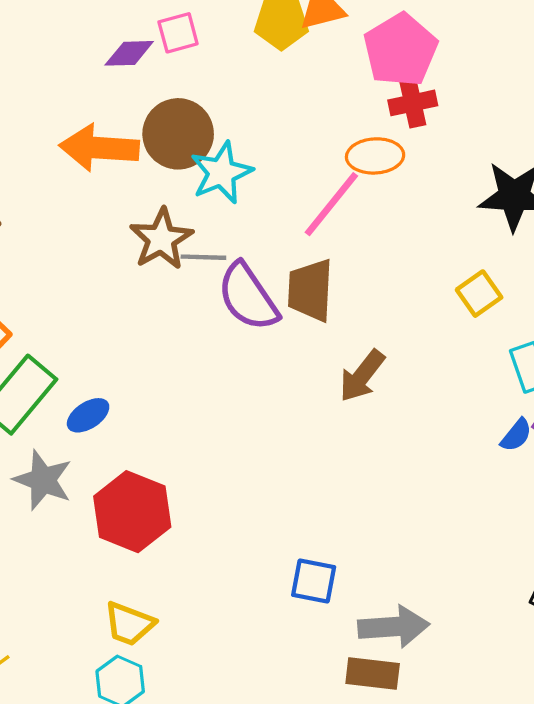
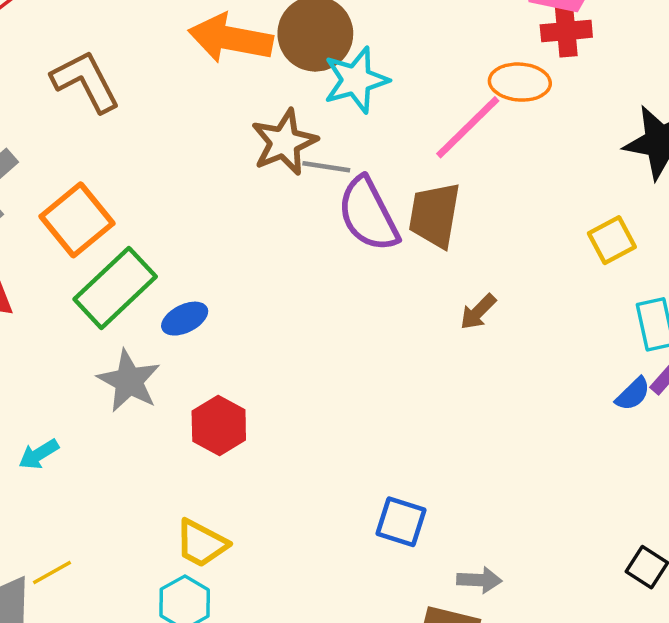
brown arrow: (362, 376) -> (478, 312), size x0.7
red hexagon: (132, 512) -> (219, 426), size x0.7
gray arrow: (394, 627) -> (479, 580), size x0.6

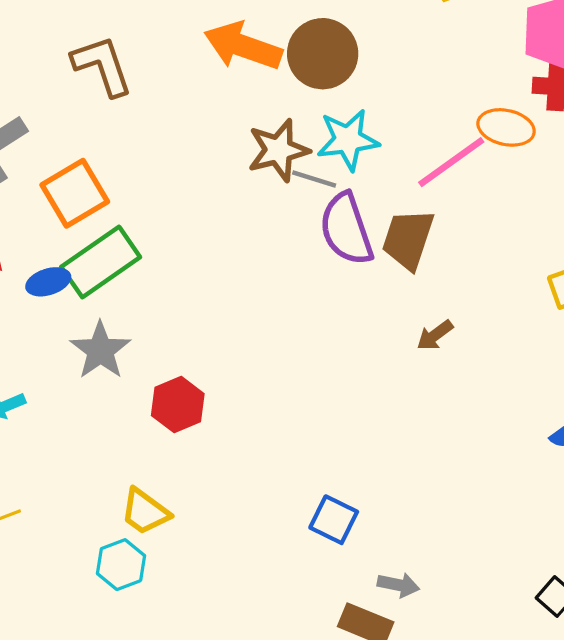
cyan star: (356, 80) -> (348, 140), moved
blue ellipse: (185, 319) -> (48, 282), moved

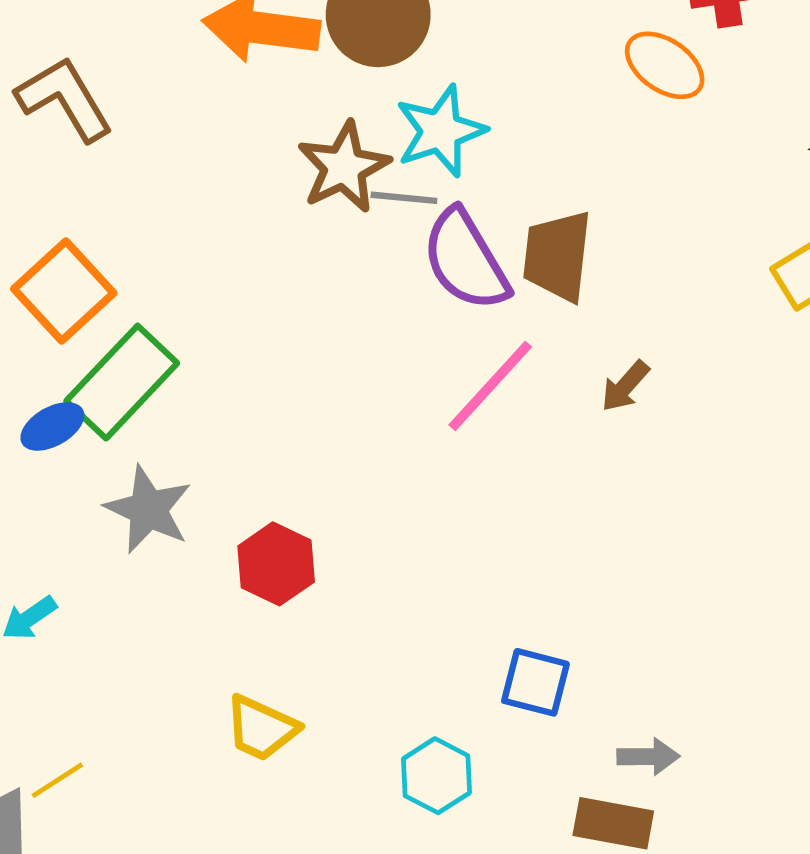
orange ellipse: (506, 127) -> (665, 65), turned 34
pink line: (451, 162) -> (490, 386), moved
cyan hexagon: (121, 565) -> (437, 776), moved

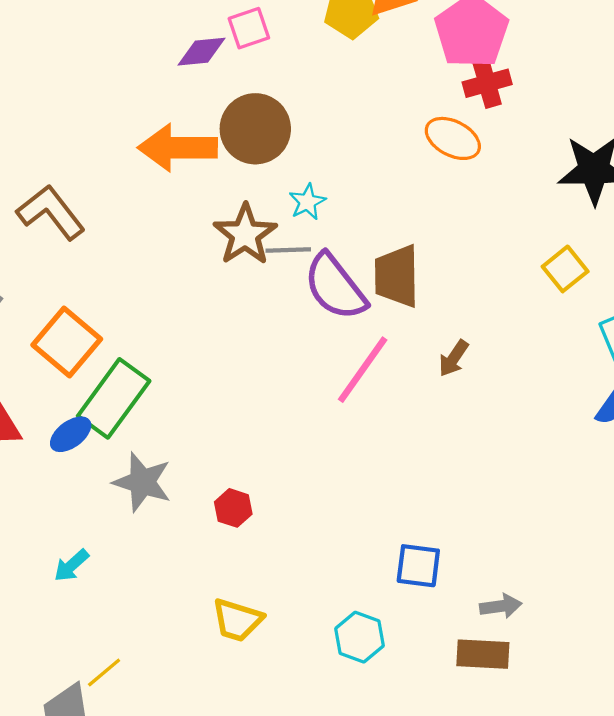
cyan star: (441, 131) -> (307, 202), size x0.6
red hexagon: (276, 564) -> (233, 508), size x0.7

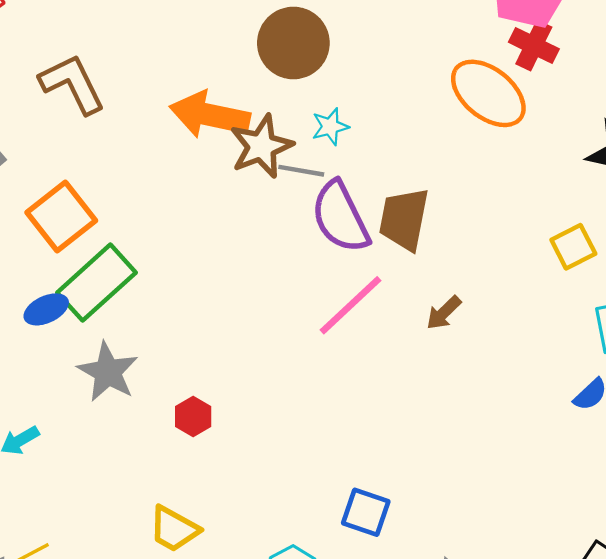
red cross: (487, 83) -> (534, 45), turned 30
orange ellipse: (453, 138) -> (488, 93), size x1.4
orange arrow: (178, 148) -> (210, 115), moved

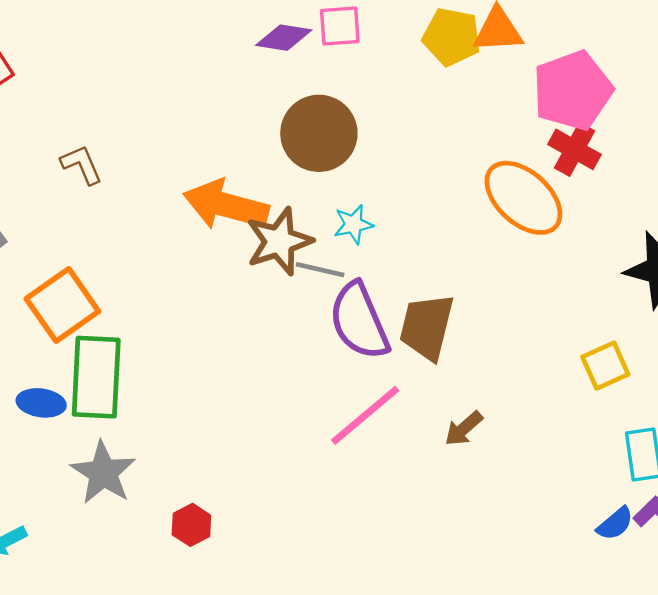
brown L-shape: (72, 84) -> (82, 165), size x0.6
green rectangle: (96, 283) -> (96, 377), turned -48
blue ellipse: (46, 309) -> (41, 403), turned 30

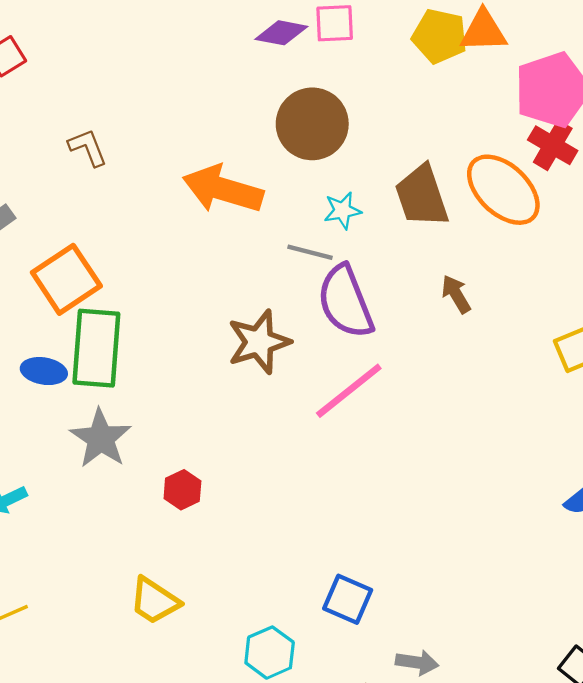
brown star: (279, 241) -> (259, 342), moved
brown trapezoid: (427, 327) -> (422, 196), moved, turned -34
brown arrow: (464, 429) -> (456, 294), moved, turned 99

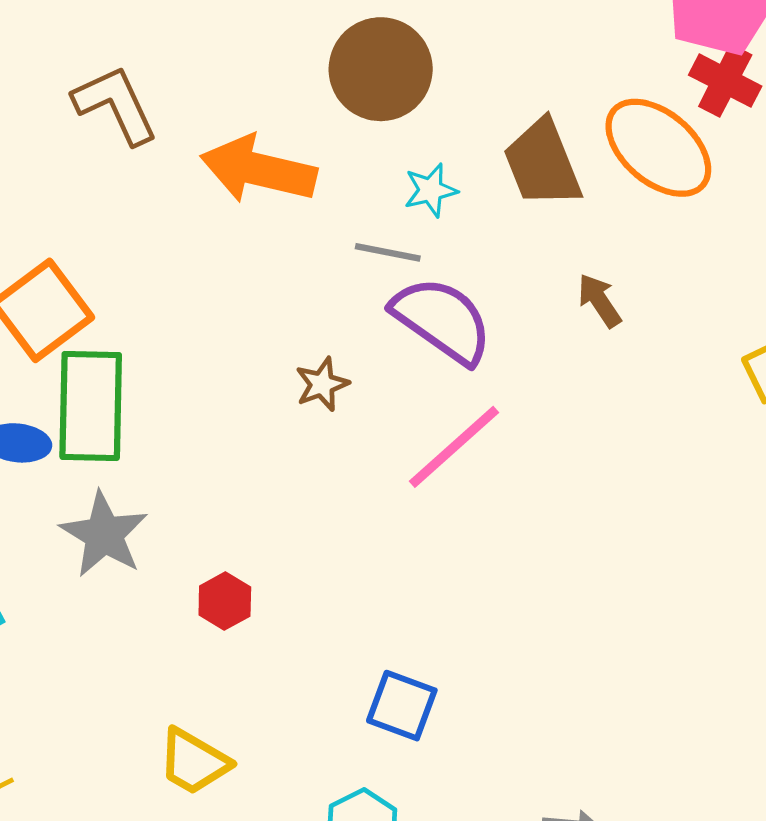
brown L-shape: (88, 148) -> (115, 105), moved, size x1.5
purple semicircle: (346, 302) -> (442, 320), turned 150
brown star: (259, 342) -> (322, 384), size x0.6
blue square: (348, 599) -> (402, 706), moved

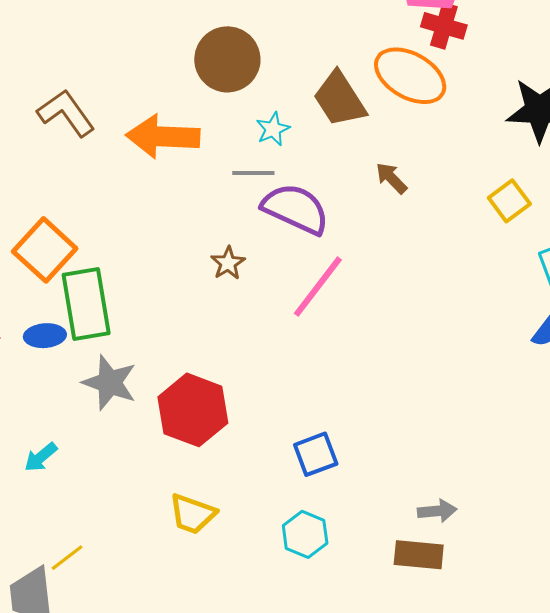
red hexagon: (225, 601) -> (193, 410), size x2.0
blue square: (402, 706) -> (316, 454), turned -30

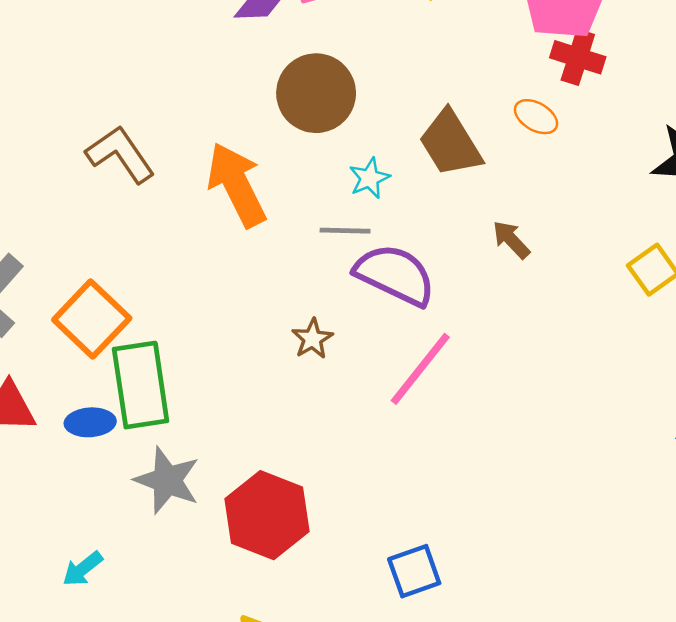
orange ellipse: (410, 76) -> (536, 117), size x0.5
orange arrow: (163, 137) -> (237, 185), turned 60

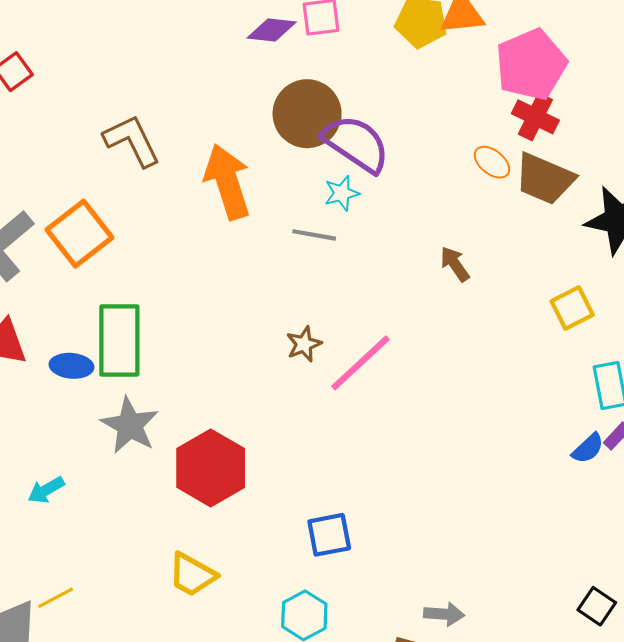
brown trapezoid: (450, 143) -> (545, 179), moved, turned -44
purple semicircle: (395, 275) -> (356, 144), moved
orange square: (92, 319) -> (79, 234), moved
brown star: (312, 339) -> (304, 344), moved

